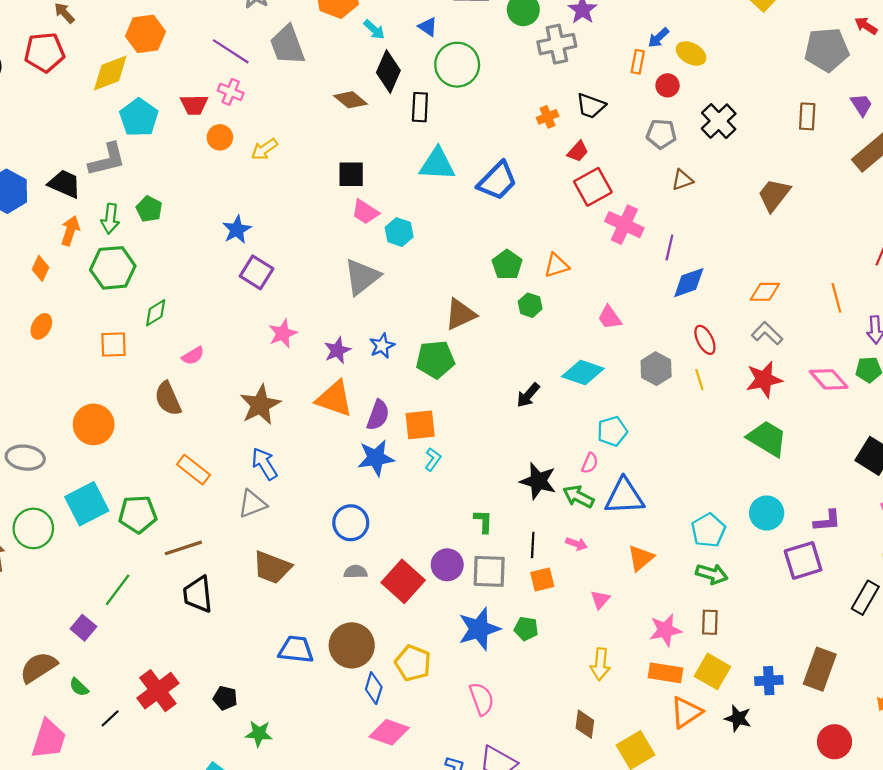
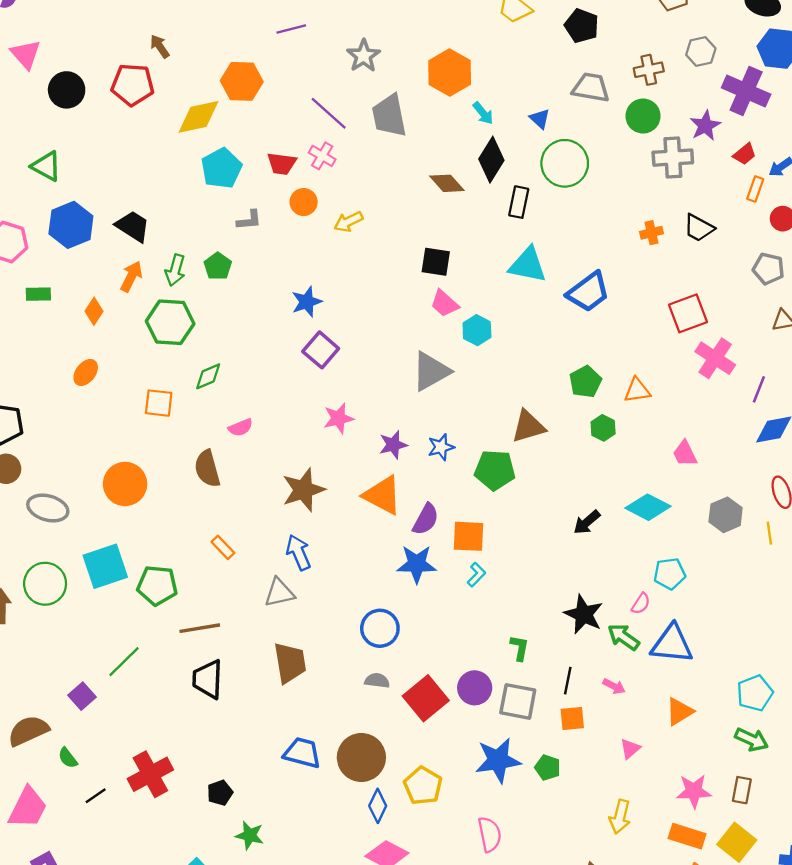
red trapezoid: (578, 151) -> (745, 154), moved
gray L-shape: (107, 160) -> (249, 220), moved, size x0.6
orange rectangle: (193, 470) -> (223, 547), size x0.7
brown trapezoid: (272, 567) -> (290, 663), turned -129
black pentagon: (225, 698) -> (220, 793), turned 30

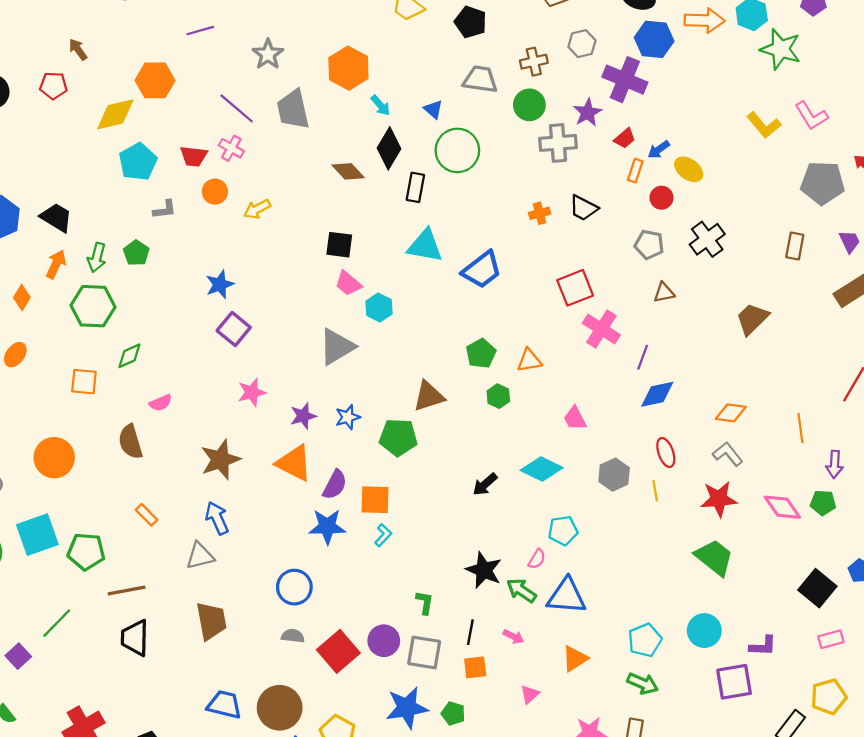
red pentagon: (133, 85) -> (53, 86), size x0.7

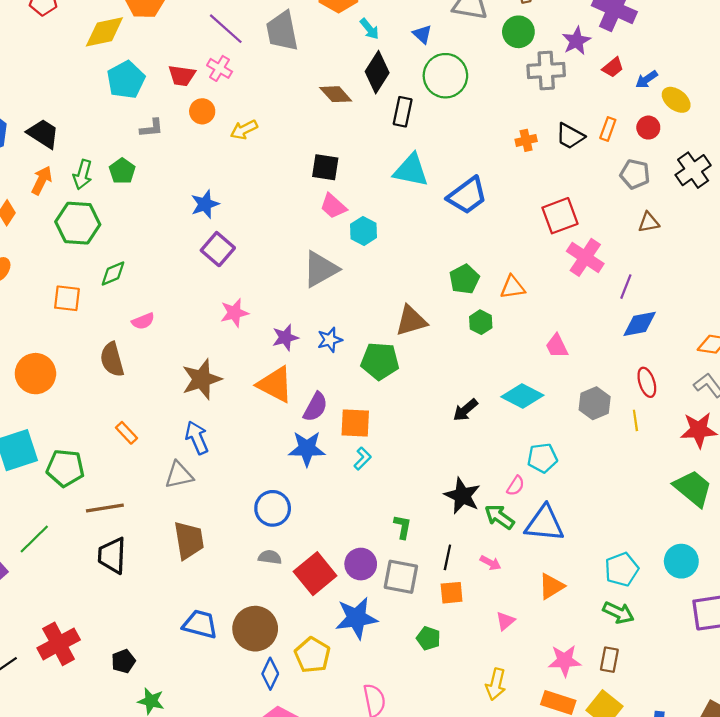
orange rectangle: (635, 171) -> (608, 129), moved
blue star: (407, 708) -> (356, 618), moved

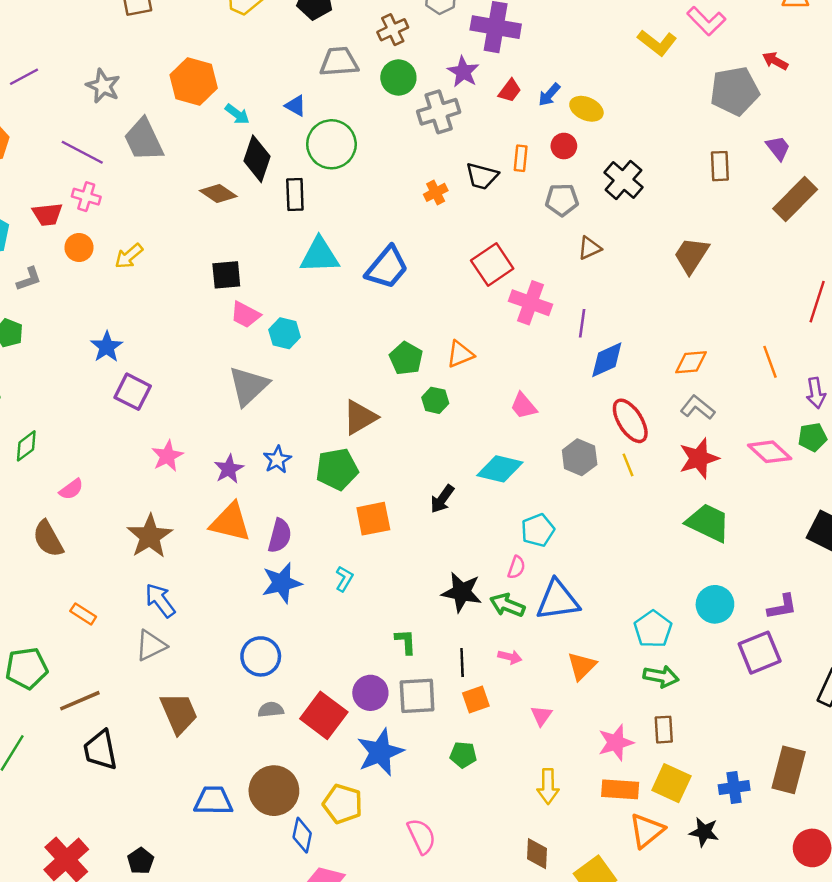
red ellipse: (647, 382) -> (630, 421), size x1.4
orange square: (355, 423) -> (373, 519), moved

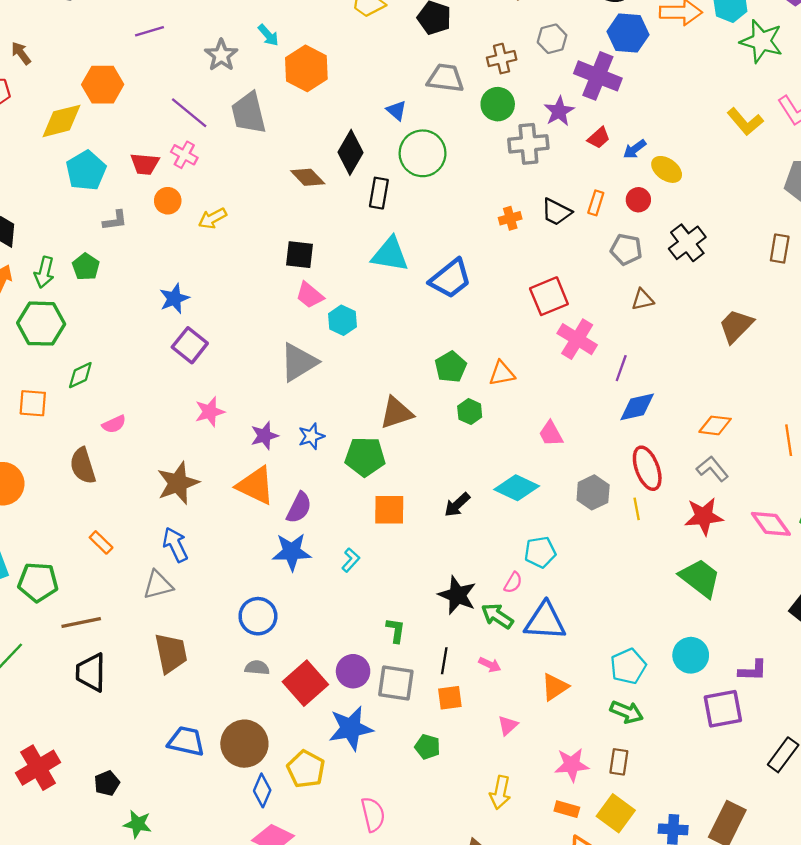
cyan arrow: (237, 114) -> (268, 35), moved
orange rectangle: (620, 789) -> (567, 809), size x0.7

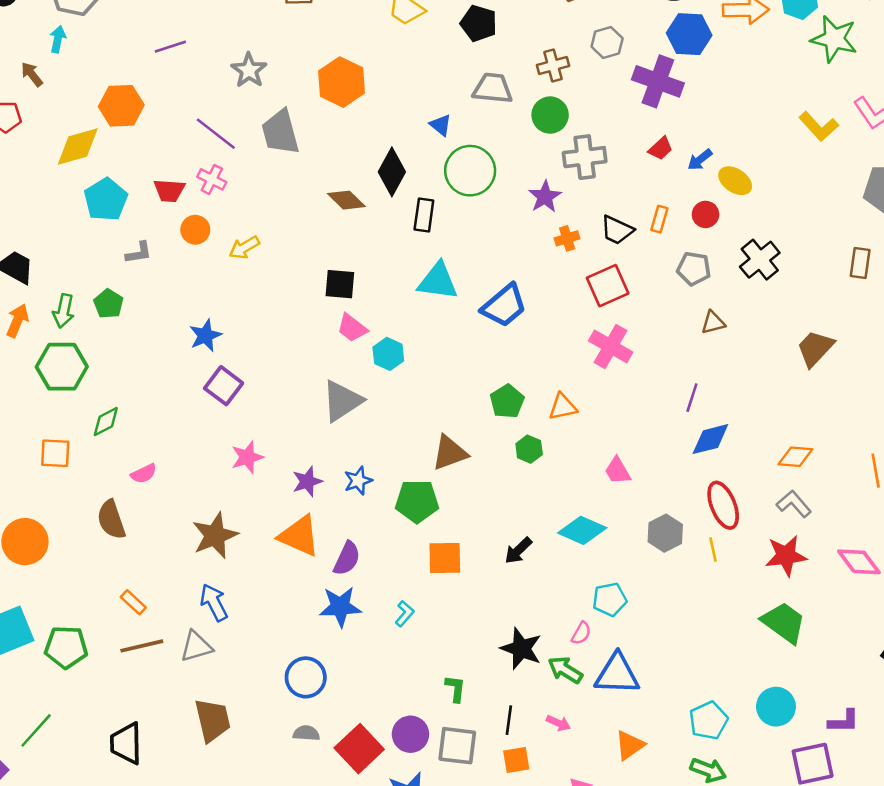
cyan arrow: (268, 35) -> (58, 39), moved, turned -125
purple star: (559, 111) -> (545, 197), moved
red square: (549, 296) -> (608, 286), moved
pink cross: (577, 339) -> (611, 346), moved
brown line: (81, 623) -> (142, 646), moved

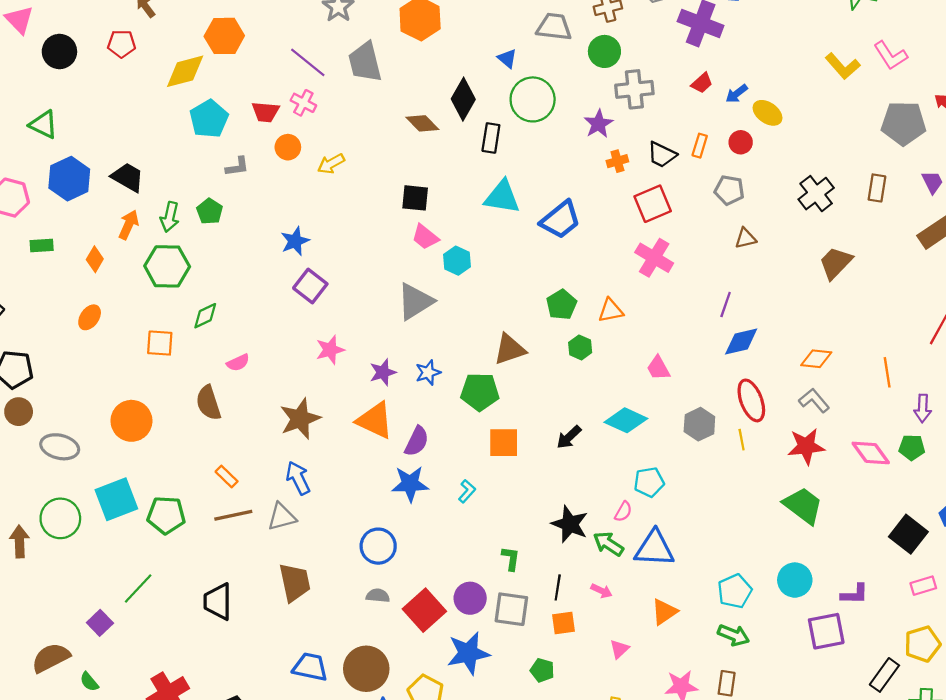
black cross: (760, 260) -> (816, 194), moved

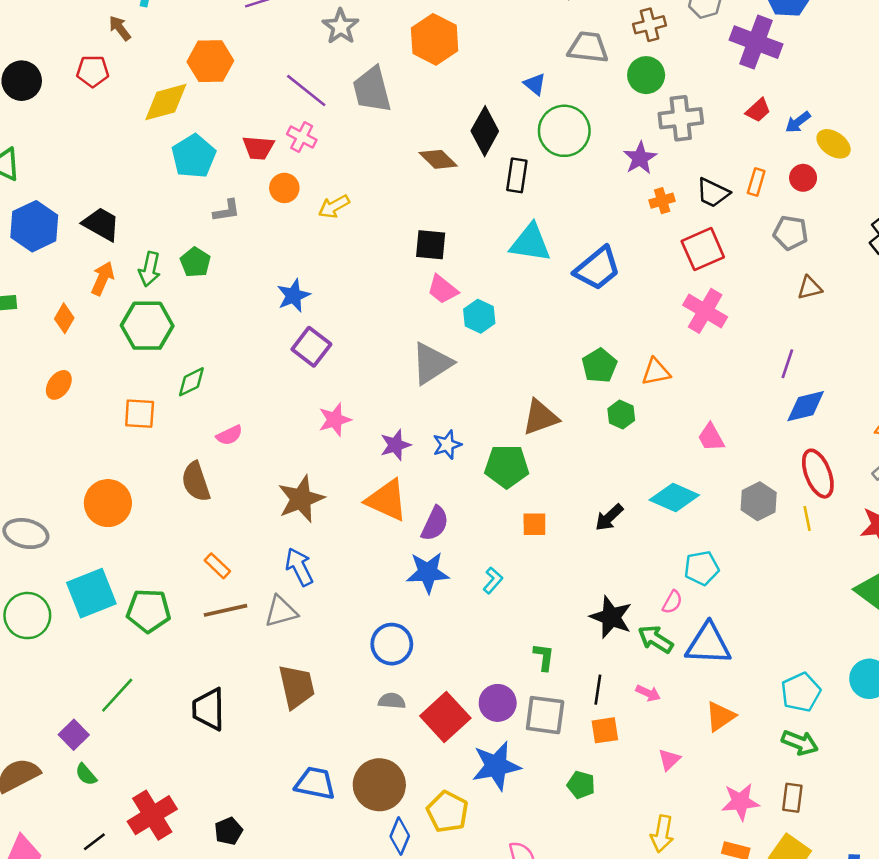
orange square: (504, 443) -> (534, 524), size x0.7
green semicircle: (89, 682) -> (86, 774), moved

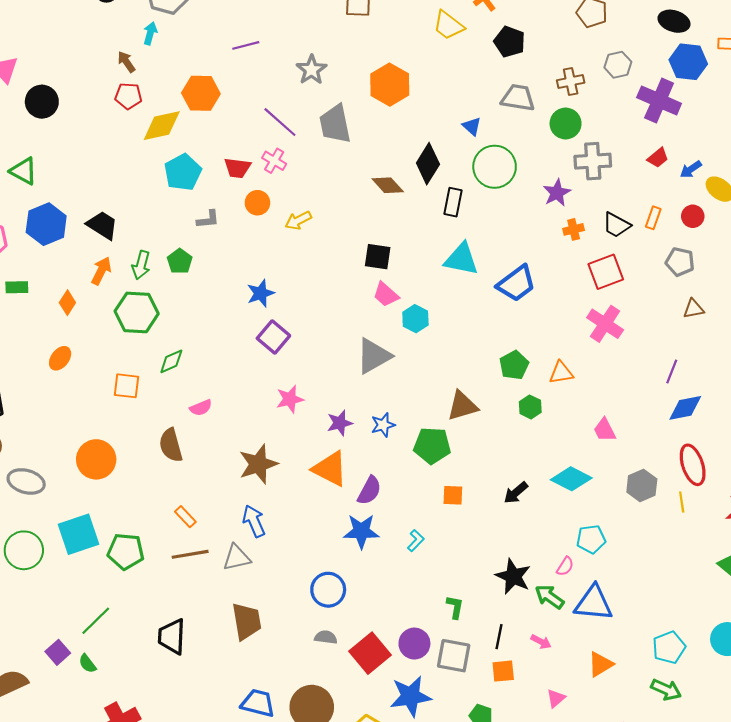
red pentagon: (93, 71) -> (128, 96), moved
green semicircle: (86, 774) -> (87, 664), moved

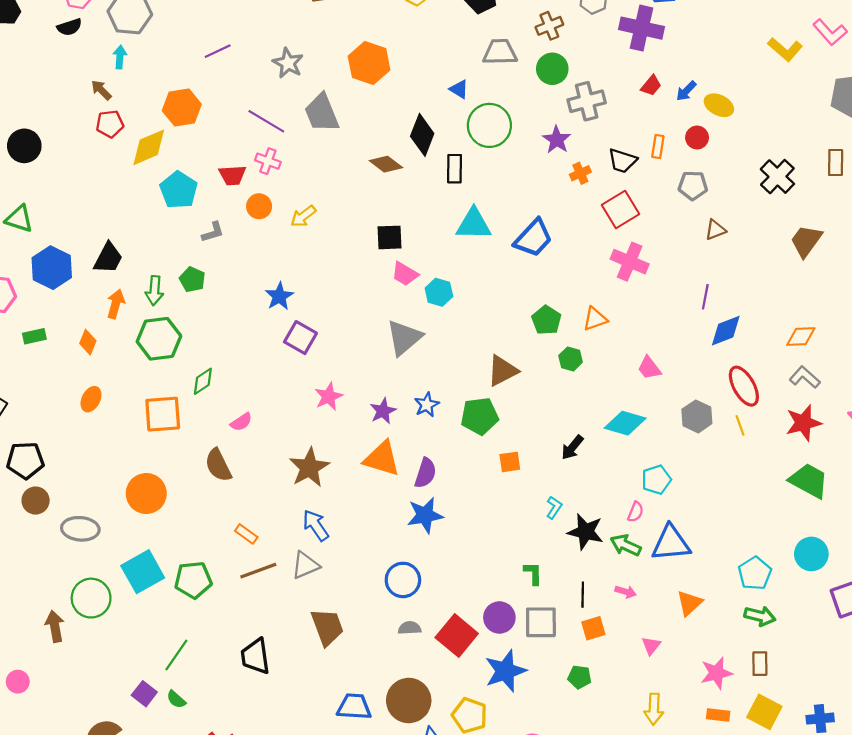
black trapezoid: (102, 225) -> (108, 258), turned 96
orange square: (126, 386) -> (163, 414), size x1.4
cyan L-shape: (416, 541) -> (554, 508), moved

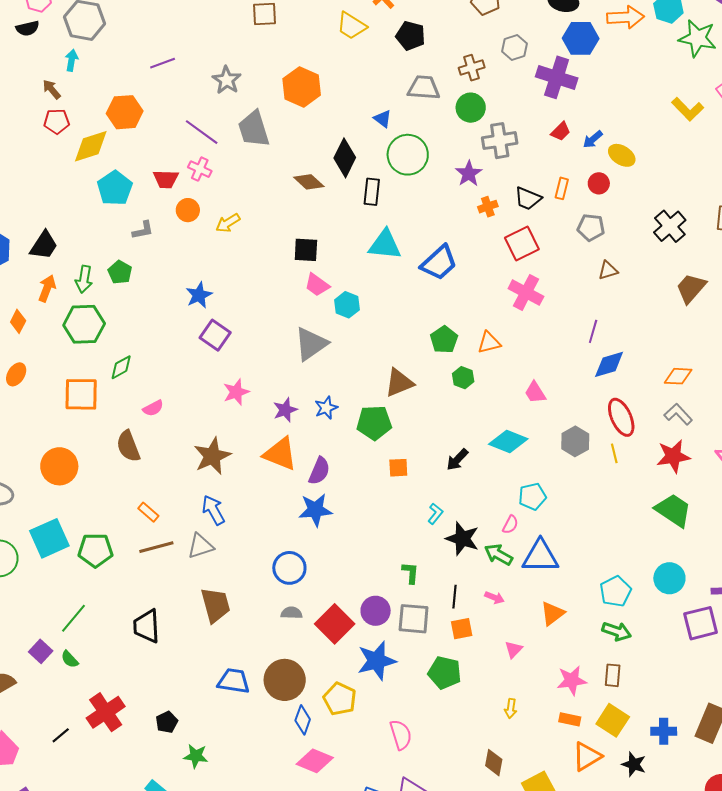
green pentagon: (580, 677) -> (445, 673), size x1.5
yellow arrow: (654, 709) -> (511, 709), size x0.7

